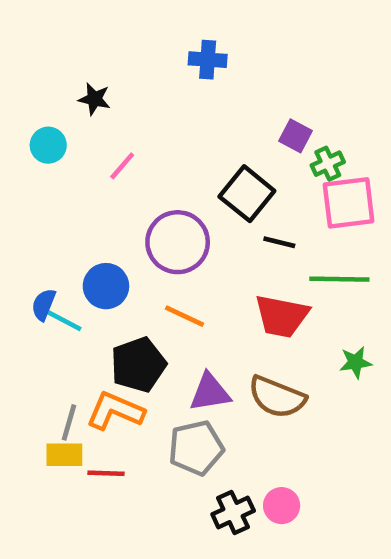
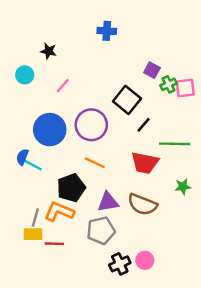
pink square: (349, 203) -> (185, 88), moved, size x0.7
black line: (279, 242) -> (144, 125), turned -63
blue circle: (106, 286) -> (50, 130), moved, size x1.4

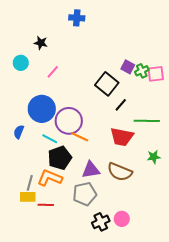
blue cross: (107, 31) -> (77, 18), moved
purple square: (152, 70) -> (128, 67), moved
purple circle: (91, 125) -> (69, 121), moved
cyan line: (33, 165) -> (50, 139), moved

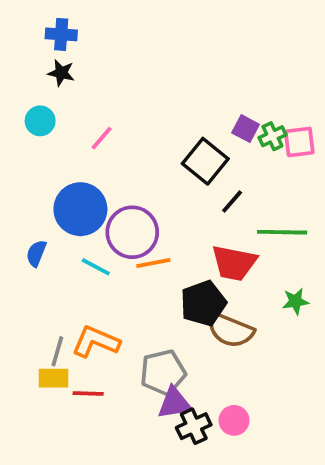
blue cross: (77, 18) -> (61, 34), moved
black star: (41, 43) -> (61, 73), moved
orange line: (80, 137) -> (153, 263), turned -36
black pentagon: (60, 158) -> (203, 303), moved
purple triangle: (91, 170) -> (174, 403), moved

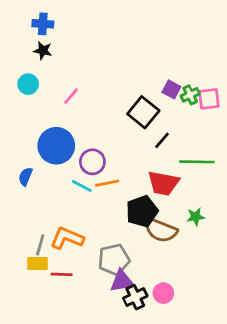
purple circle: (132, 232) -> (92, 162), size x0.7
cyan line: (96, 267) -> (82, 186), moved
green star: (295, 301) -> (196, 217), moved

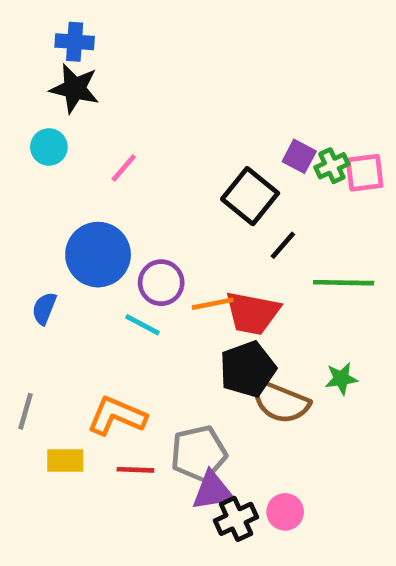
black star: (43, 51) -> (75, 89), size x1.5
orange line: (107, 183) -> (213, 304), moved
red trapezoid: (163, 183) -> (252, 313), moved
gray line: (40, 245) -> (26, 411), moved
red line: (62, 274) -> (135, 470), moved

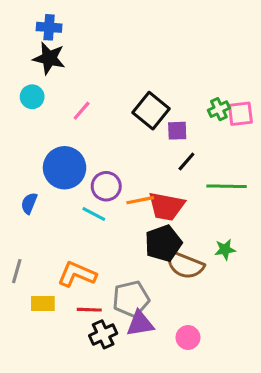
purple square: (299, 156) -> (177, 131), moved, turned -30
black square: (250, 196) -> (151, 111), moved
black cross: (236, 519) -> (103, 334), moved

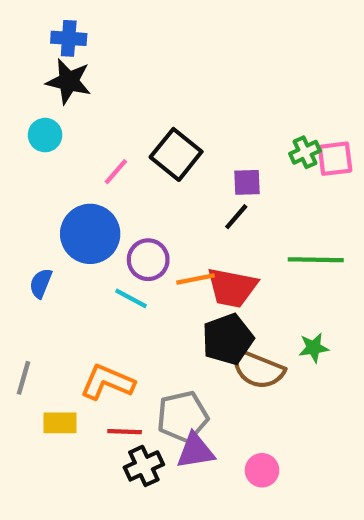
pink line: (82, 111) -> (116, 172), moved
black square: (151, 111) -> (176, 154), moved
black line: (186, 162) -> (236, 217), moved

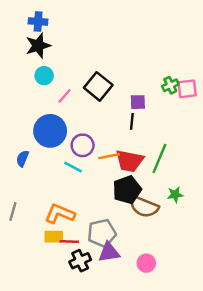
black star: (69, 81) -> (38, 46), turned -30
cyan circle: (45, 135) -> (44, 76), moved
black line: (236, 217) -> (132, 121), turned -35
green line: (316, 260) -> (159, 159), moved, turned -68
yellow rectangle: (60, 423) -> (54, 237), moved

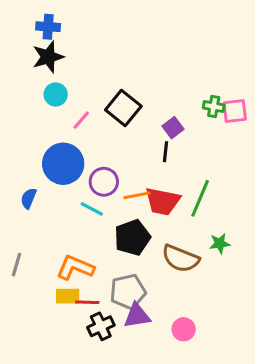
green cross: (170, 85) -> (214, 107), turned 35
purple square: (138, 102) -> (173, 128), turned -35
black pentagon: (127, 190) -> (132, 237), moved

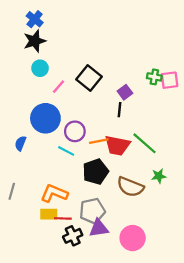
blue cross: (48, 27) -> (35, 19), turned 35
green line: (200, 198) -> (145, 143), turned -72
pink circle: (184, 329) -> (133, 238), size x1.5

